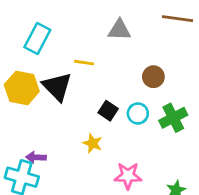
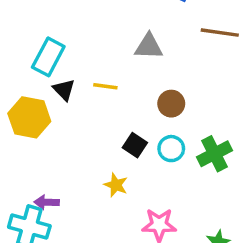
brown circle: (153, 77) -> (171, 104), moved
black triangle: (57, 87) -> (64, 90), moved, size x0.6

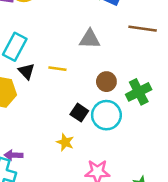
cyan circle: (171, 149) -> (106, 115), size x1.5
green cross: (215, 154) -> (139, 92), moved

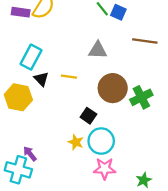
brown circle: (106, 82) -> (113, 88), size x1.6
cyan circle: (106, 115) -> (101, 141), moved
purple arrow: (14, 155) -> (30, 154), turned 49

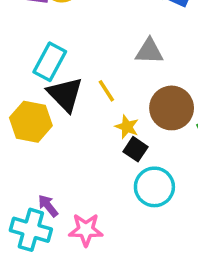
yellow line: (69, 77) -> (106, 91), turned 49
black triangle: (41, 79) -> (65, 94), size x1.6
yellow star: (76, 142) -> (127, 127), moved
pink star: (105, 169) -> (86, 230), moved

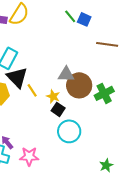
gray triangle: (149, 51) -> (66, 74), moved
yellow line: (106, 91) -> (32, 90), moved

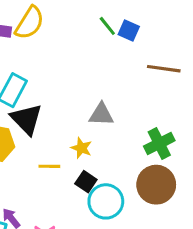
brown circle: (79, 85) -> (156, 185), moved
yellow line: (32, 90) -> (49, 166), moved, turned -56
black square: (58, 109) -> (86, 182), moved

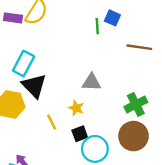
green line: (107, 26) -> (97, 26), moved, turned 35
yellow line: (49, 166) -> (52, 122), turned 63
black square: (86, 182) -> (80, 134), turned 35

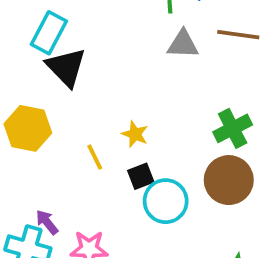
cyan rectangle: (24, 64) -> (49, 33), moved
gray triangle: (91, 82) -> (183, 44), moved
black triangle: (34, 86) -> (66, 67), moved

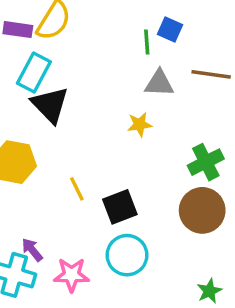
yellow star: (135, 134) -> (140, 124), moved, turned -30
black square: (141, 176) -> (120, 207), size x1.4
cyan circle: (166, 201) -> (127, 255), moved

